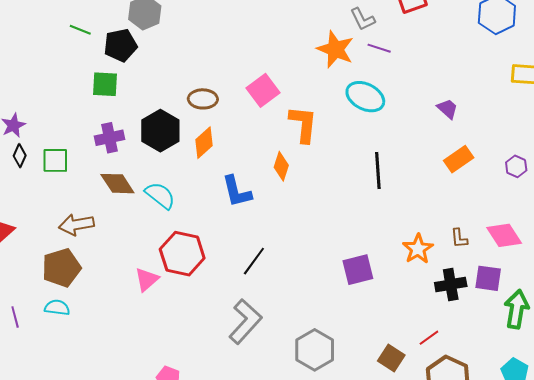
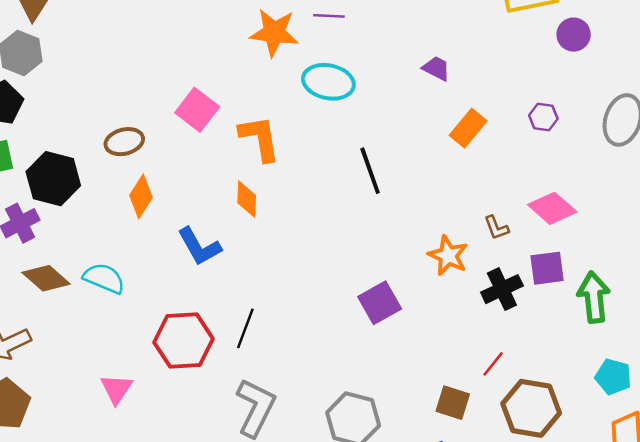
black hexagon: (160, 131) -> (53, 179), moved
red hexagon: (182, 254) -> (184, 341), moved

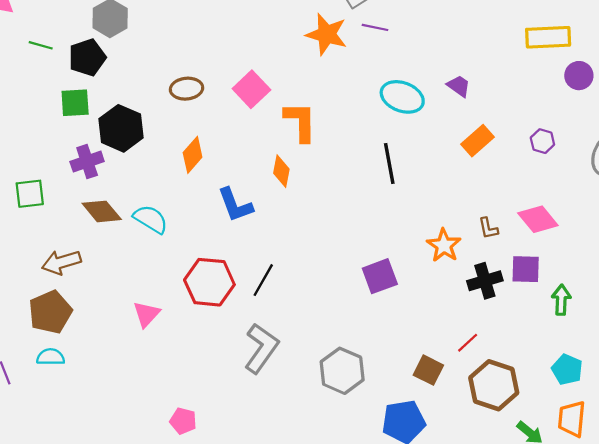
cyan ellipse: (328, 82) -> (402, 97), moved
brown ellipse: (124, 142) -> (187, 89), moved
green arrow: (594, 297) -> (561, 300), size x0.7

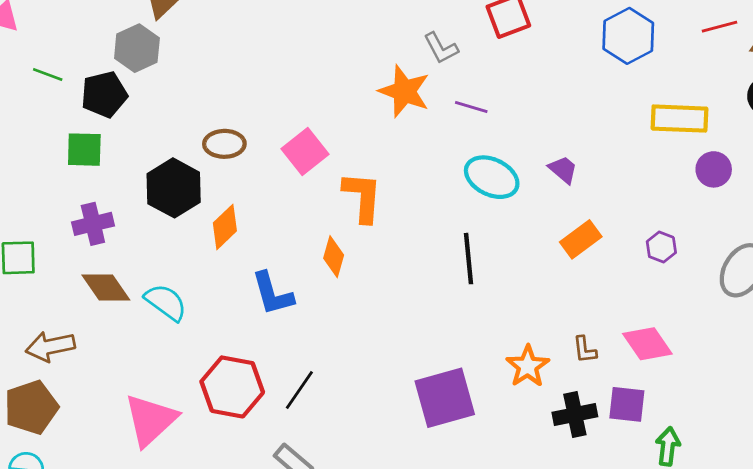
purple line: (375, 27) -> (471, 107), moved
black hexagon: (121, 128) -> (174, 188), moved
purple square: (380, 276) -> (445, 398), size x1.4
pink triangle: (146, 314) -> (151, 420), size x1.6

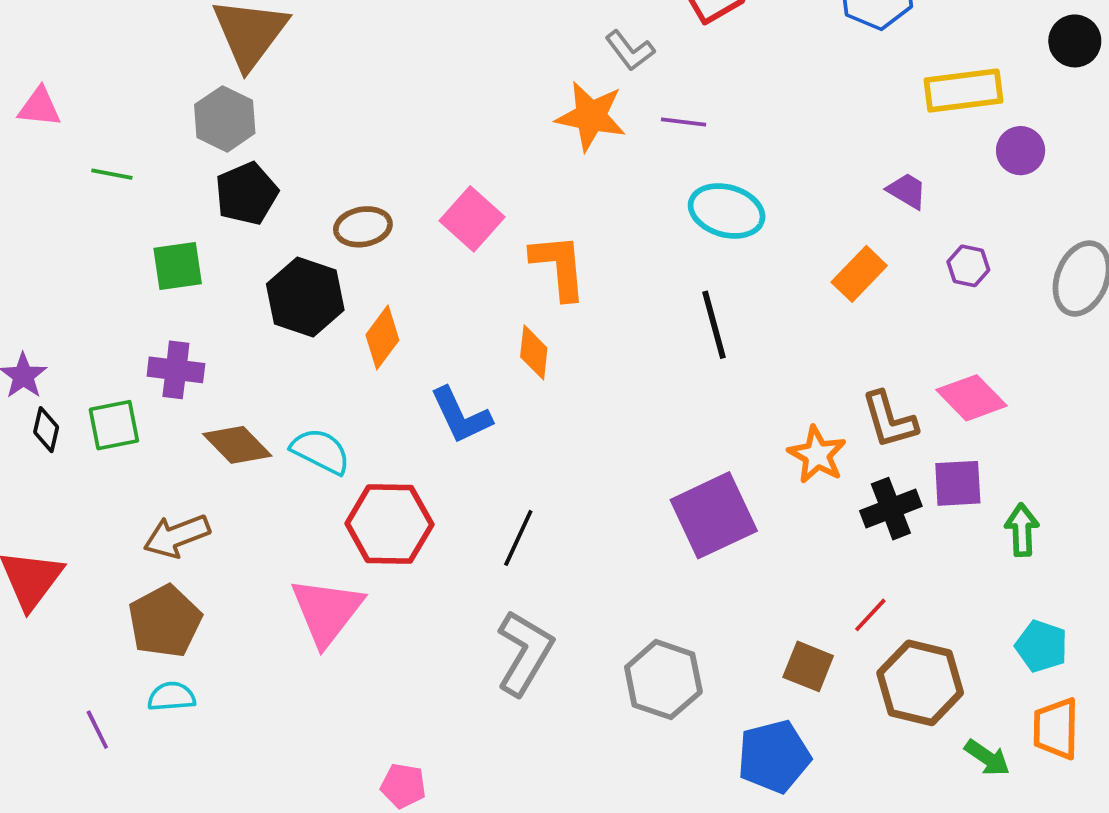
black pentagon: (104, 94) -> (247, 194), moved
purple trapezoid: (563, 170) -> (907, 191), moved
purple cross: (93, 224) -> (176, 370), moved, turned 30
brown L-shape: (585, 350) -> (889, 420), size x1.6
red hexagon: (232, 387) -> (389, 524), moved

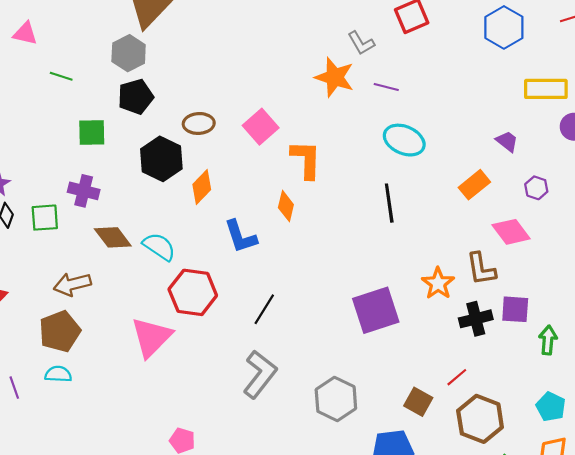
pink diamond: (972, 398) -> (511, 232), moved

